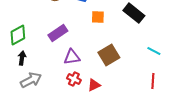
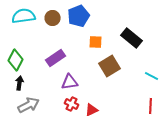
green diamond: (18, 35) -> (16, 60), turned -35
brown square: (109, 55) -> (110, 66), moved

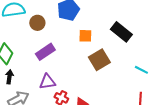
brown circle: (53, 18) -> (37, 23), moved
purple triangle: (70, 82) -> (47, 82), moved

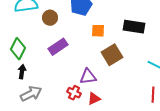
black rectangle: (121, 32) -> (134, 27), turned -30
purple triangle: (47, 82) -> (88, 77), moved

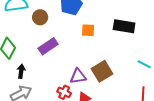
brown square: (112, 55) -> (102, 71), moved
black arrow: (22, 72) -> (21, 71), moved

